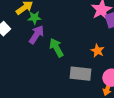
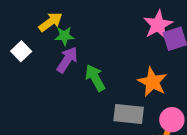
orange star: (97, 51) -> (152, 82), size x1.5

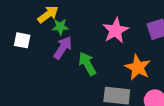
pink star: (158, 25) -> (116, 30), moved
white square: (21, 51) -> (22, 40), turned -35

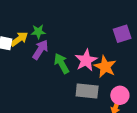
yellow arrow: (48, 14) -> (19, 39), moved
pink star: (116, 30) -> (86, 60), moved

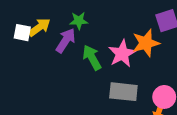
green star: (38, 32) -> (79, 21), moved
orange star: (105, 67) -> (146, 43), moved, turned 30

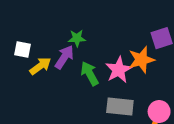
yellow arrow: (39, 27) -> (40, 66), moved

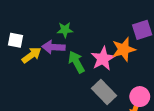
purple arrow: (64, 57) -> (53, 47), turned -120
gray rectangle: (120, 106) -> (104, 92), turned 40

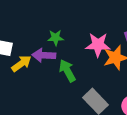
pink star: (103, 59) -> (98, 45), moved, turned 30

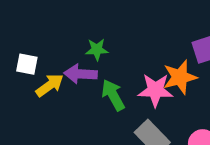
pink star: (98, 45) -> (155, 90), moved

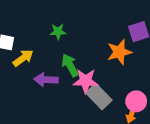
purple arrow: (81, 74) -> (46, 80), moved
pink star: (155, 90) -> (86, 81), moved

